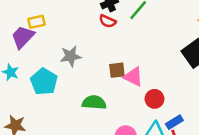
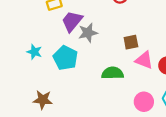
purple trapezoid: (23, 37) -> (72, 21), moved
pink triangle: (133, 77) -> (144, 60), moved

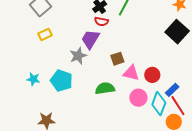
purple trapezoid: (72, 21) -> (90, 39), moved
pink circle: (144, 102) -> (138, 98), moved

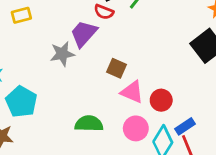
brown square: (117, 59) -> (116, 68), turned 32
cyan pentagon: (61, 81) -> (21, 102), moved
green semicircle: (105, 88) -> (89, 124), moved

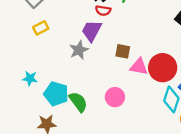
red circle: (161, 100) -> (163, 68), size x1.6
green semicircle: (89, 124) -> (78, 102), moved, turned 65
pink circle: (136, 128) -> (115, 97), moved

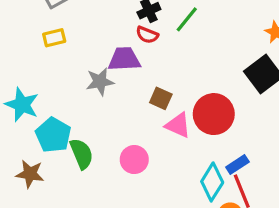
purple trapezoid: (92, 31) -> (124, 59), turned 45
red circle: (163, 68) -> (214, 114), moved
cyan star: (30, 78) -> (22, 105), size x1.5

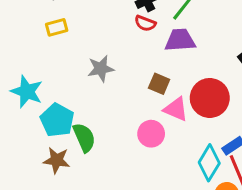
purple trapezoid: (124, 59) -> (180, 40), moved
pink circle: (134, 160) -> (151, 134), moved
brown star: (30, 174) -> (57, 160), moved

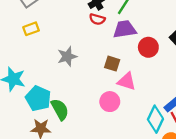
red circle: (210, 98) -> (148, 47), moved, size x0.7

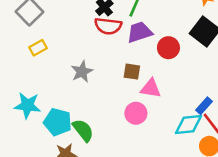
red semicircle: (97, 19) -> (108, 26), size x1.5
cyan diamond: (155, 119) -> (189, 124), turned 68

